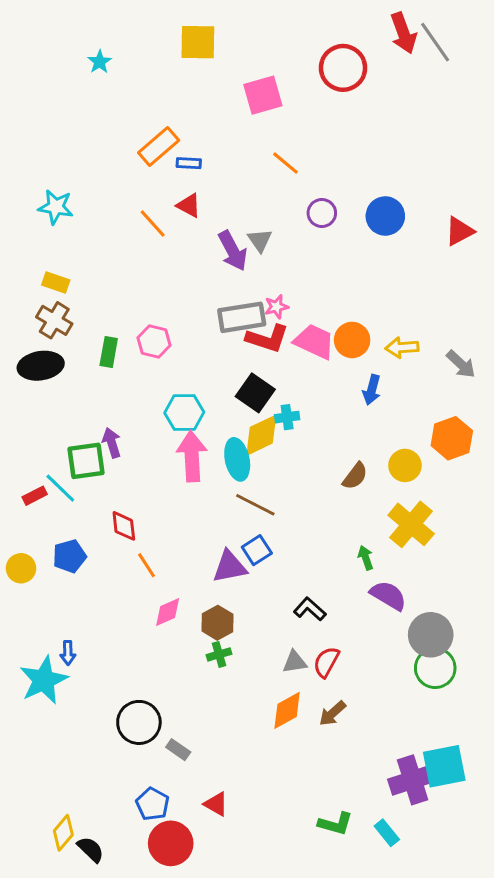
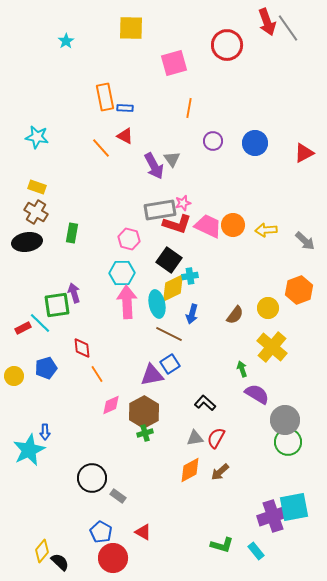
orange rectangle: (159, 146) -> (105, 97), turned -60
orange line: (286, 163) -> (189, 108), turned 60
pink hexagon: (154, 341) -> (129, 239), moved
blue arrow: (372, 390) -> (192, 314), moved
brown hexagon: (218, 623) -> (144, 412), size x1.4

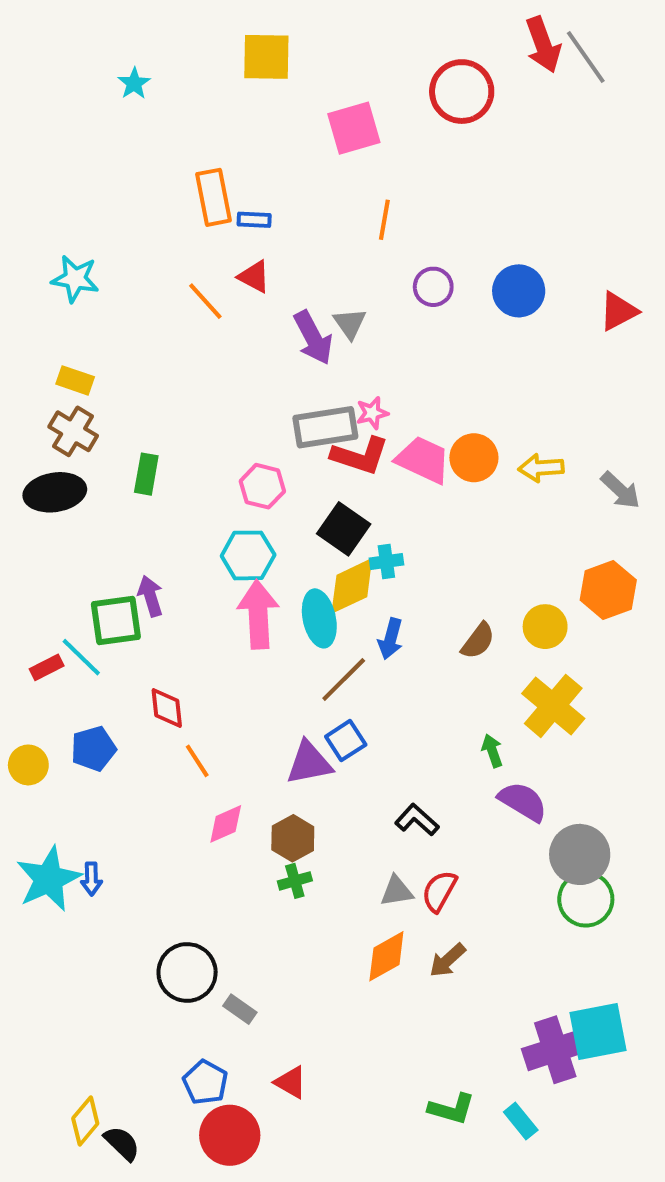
brown line: (169, 334) -> (344, 680), turned -72
brown hexagon: (144, 412) -> (293, 838), size x0.7
cyan star: (29, 450) -> (49, 879), moved

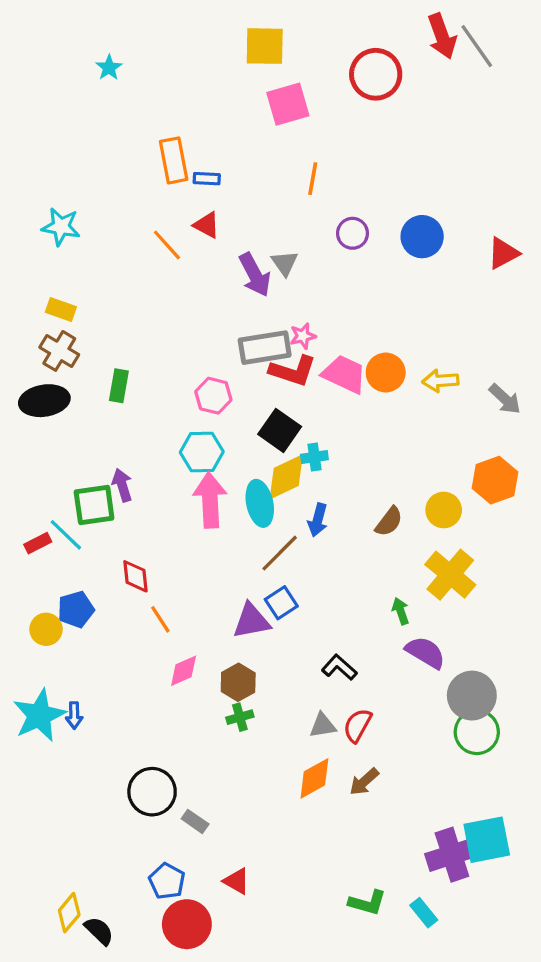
yellow square: (266, 57) -> (265, 46), moved
yellow circle: (28, 765) -> (46, 629), moved

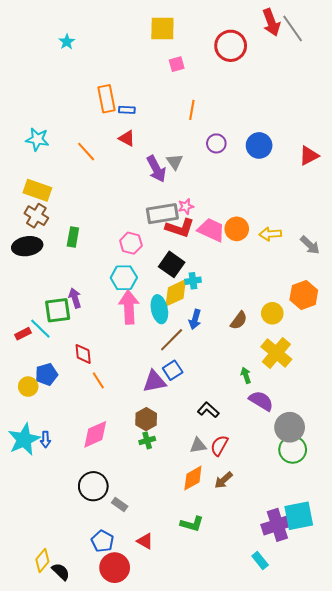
pink square: (288, 104) -> (177, 64), size x0.6
orange line: (167, 245) -> (86, 152), moved
yellow rectangle: (61, 310) -> (37, 190), size x1.5
pink diamond: (184, 671) -> (95, 434), moved, size x1.4
green L-shape: (367, 903) -> (192, 524), moved

